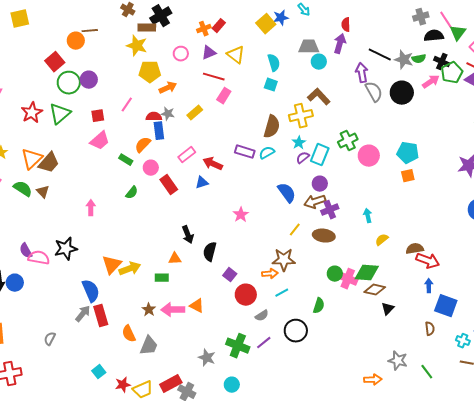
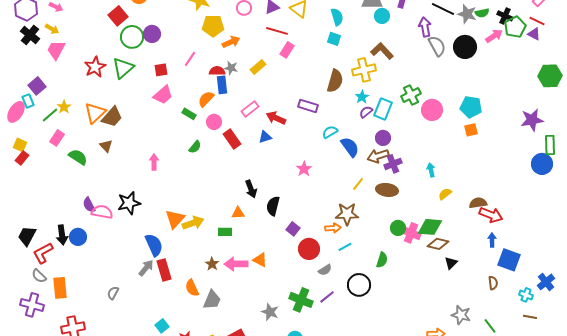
cyan semicircle: (267, 153) -> (330, 132), moved
green semicircle: (23, 189) -> (78, 157), moved

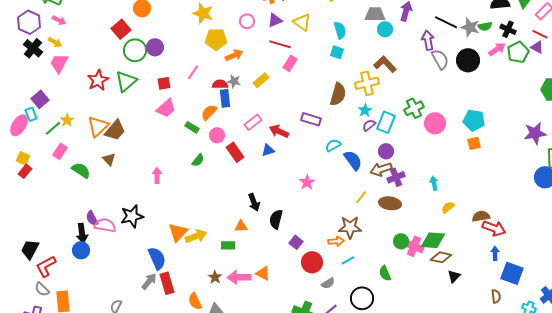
green pentagon: (515, 27) -> (518, 52), moved
black arrow: (62, 235) -> (82, 233), moved
green semicircle: (382, 260) -> (385, 273), turned 140

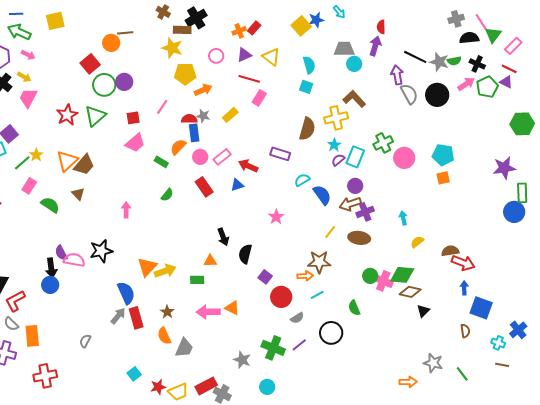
pink circle: (217, 135) -> (200, 157), moved
brown star: (215, 277) -> (167, 312), moved

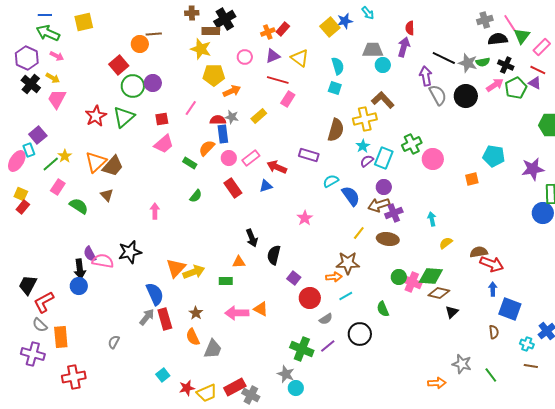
brown cross: (163, 12) -> (192, 13), turned -32
cyan pentagon: (443, 155) -> (494, 156), moved
gray star: (242, 360) -> (286, 374), moved

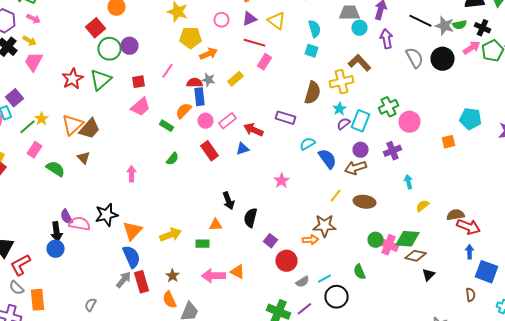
purple arrow: (426, 76) -> (386, 39), moved
purple cross: (394, 213) -> (392, 151), moved
orange triangle: (176, 268) -> (132, 231), moved
cyan line: (346, 296) -> (324, 279), moved

